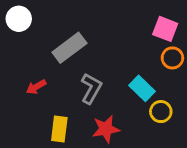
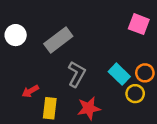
white circle: (19, 19) -> (16, 35), moved
orange circle: (172, 58) -> (145, 73), moved
red arrow: (36, 87) -> (30, 91), moved

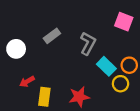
white circle: (16, 35) -> (16, 49), moved
gray rectangle: (58, 40) -> (52, 36), size x0.7
gray L-shape: (77, 74) -> (88, 43), moved

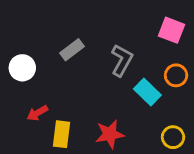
orange circle: (129, 65) -> (176, 75), moved
yellow circle: (121, 84) -> (173, 137), moved

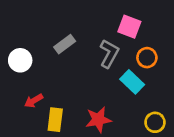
pink square: (172, 30) -> (129, 27), moved
orange circle: (176, 75) -> (147, 58), moved

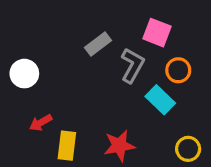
gray rectangle: (65, 44) -> (98, 44), moved

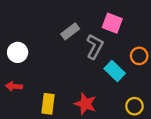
orange circle: (178, 70) -> (139, 56), moved
red arrow: (41, 123) -> (14, 86), moved, turned 35
red star: (119, 146) -> (85, 104), turned 30

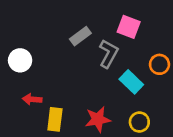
red arrow: (14, 86) -> (32, 99), moved
red star: (85, 104) -> (98, 119), turned -30
yellow circle: (134, 106) -> (139, 122), moved

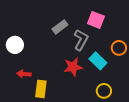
red star: (98, 119) -> (73, 67), moved

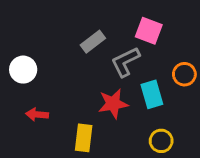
gray L-shape: (81, 40) -> (125, 62), turned -145
cyan rectangle: (98, 61) -> (152, 94), turned 30
yellow rectangle: (41, 89) -> (84, 138), moved

